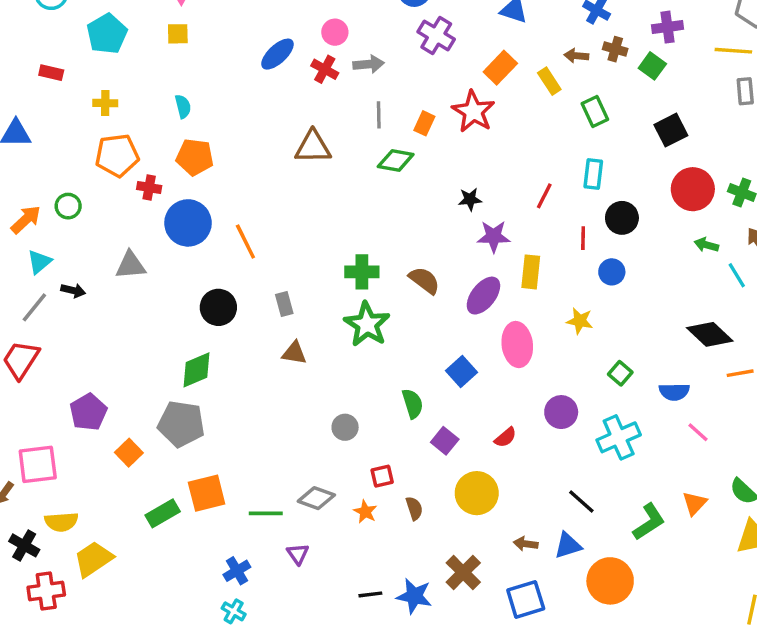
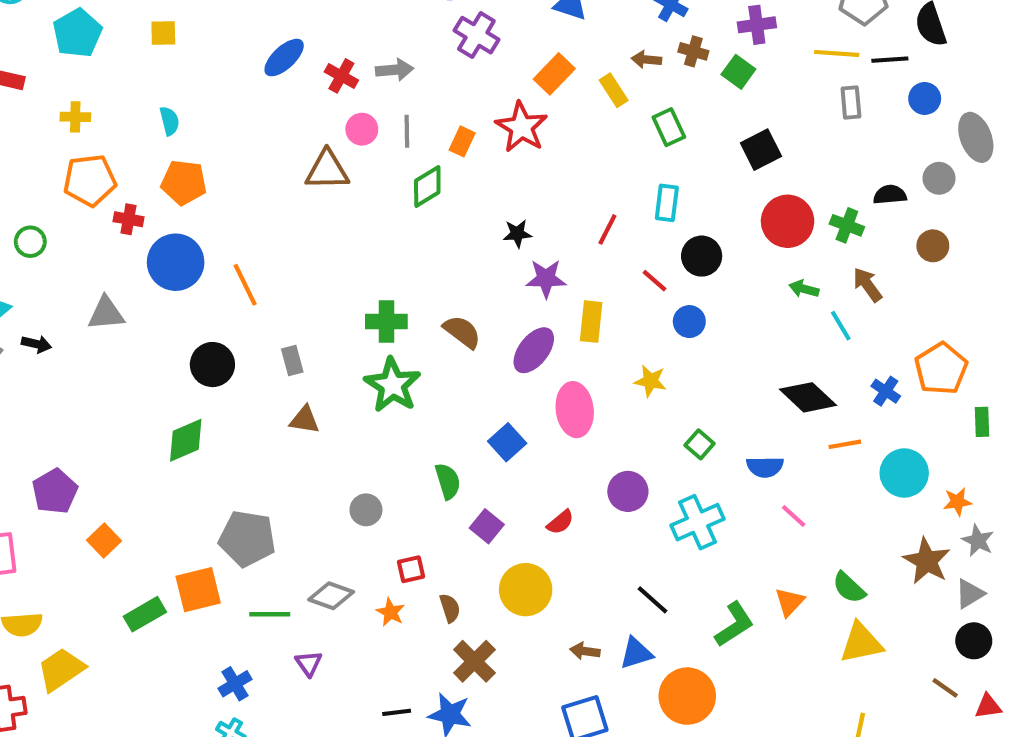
pink circle: (335, 32) -> (362, 129), moved
green diamond: (396, 160) -> (427, 186), turned -42
red line: (583, 238) -> (655, 281), turned -50
gray pentagon: (181, 424) -> (247, 538), moved
brown cross: (463, 572) -> (474, 661), moved

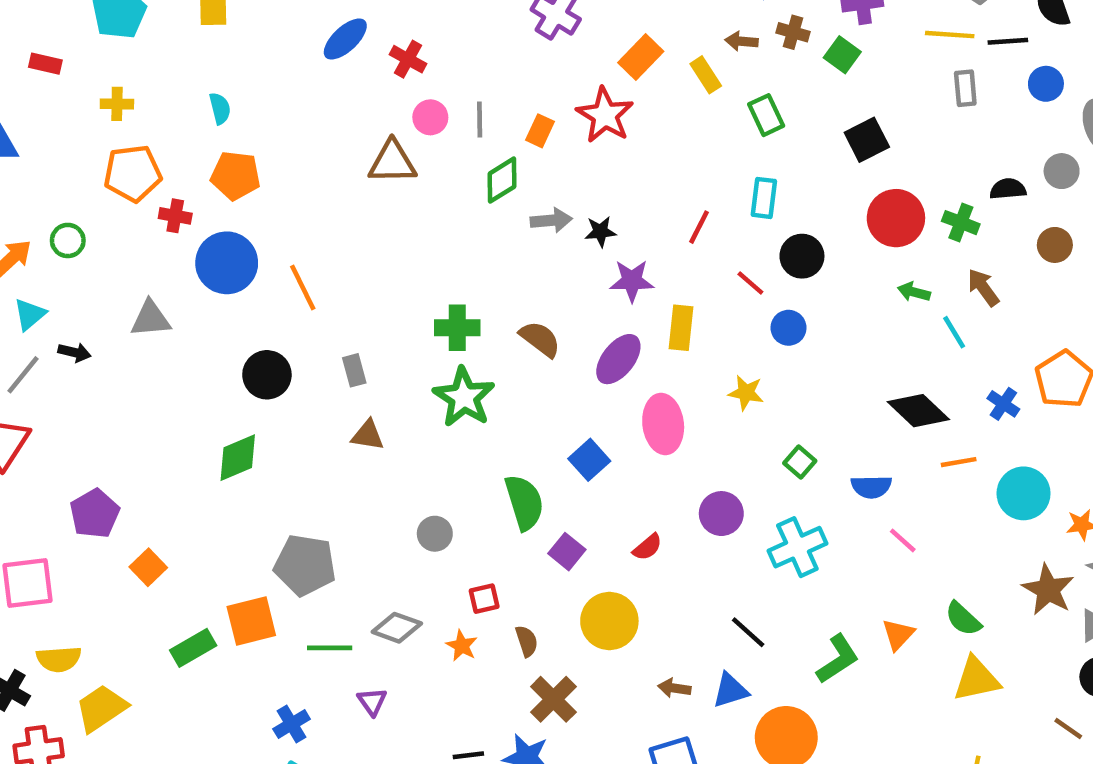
gray arrow: (395, 70) -> (551, 220), moved
green semicircle: (448, 481) -> (524, 502), size x1.4

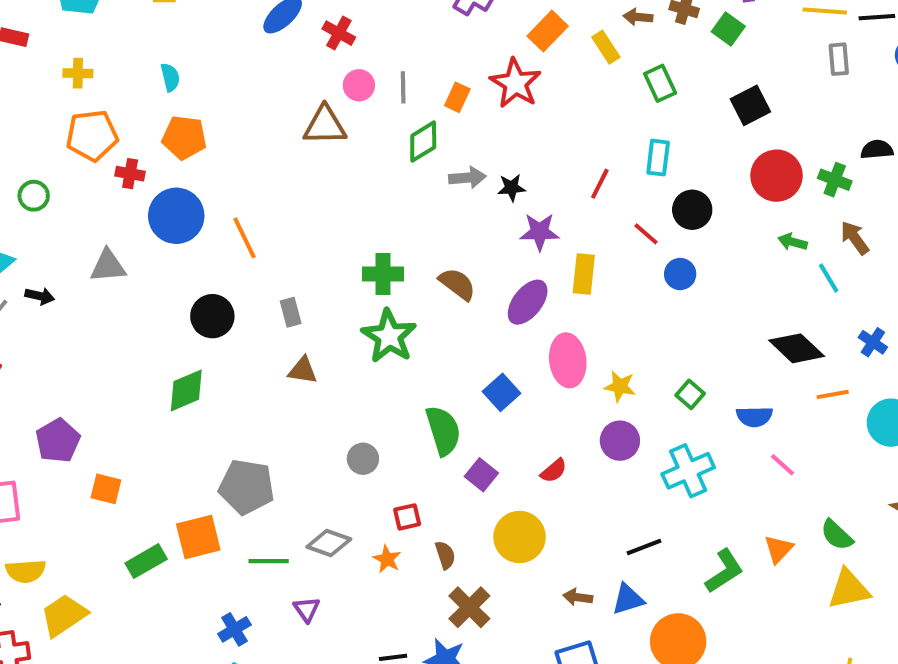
yellow star: (746, 393) -> (620, 386), moved
orange square: (148, 567) -> (106, 489), turned -32
black line: (748, 632) -> (644, 547), turned -63

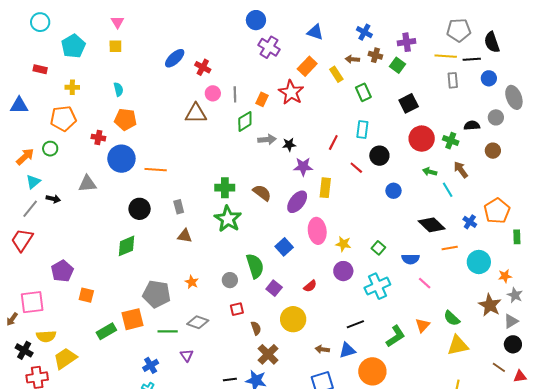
orange pentagon: (92, 135) -> (63, 118), moved
orange line: (244, 238) -> (156, 170), turned -60
blue circle: (680, 274) -> (393, 191), moved
gray circle: (363, 459) -> (230, 280), moved
orange star: (387, 559) -> (192, 282), moved

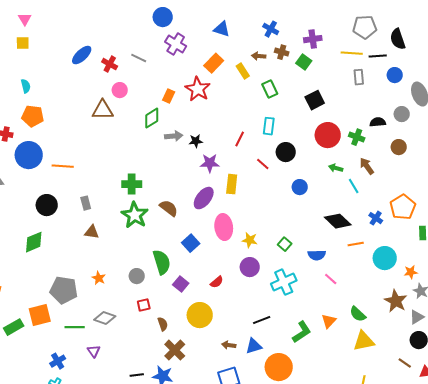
gray line: (235, 94) -> (139, 58), moved, turned -63
brown semicircle: (262, 193) -> (169, 208), moved

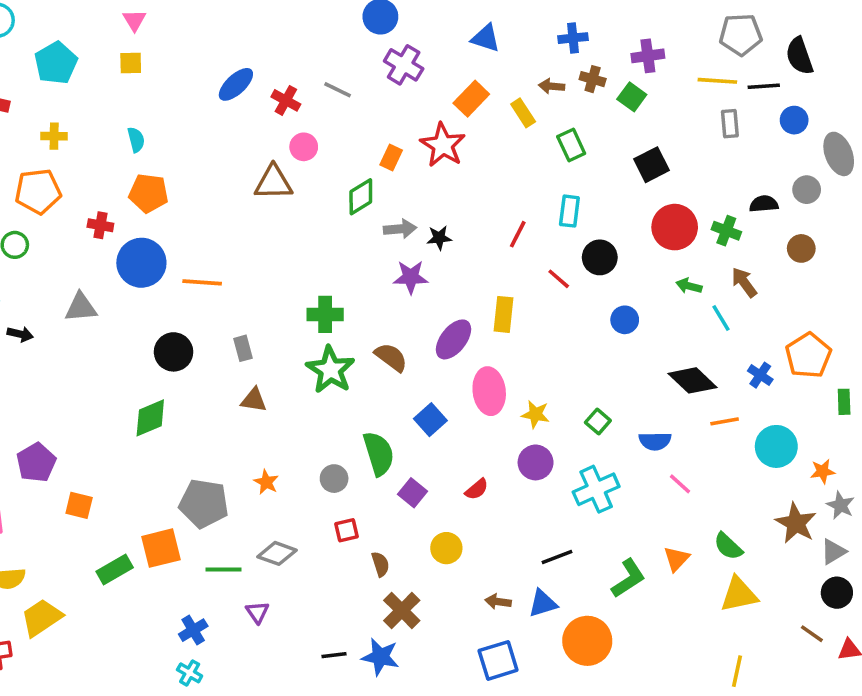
blue cross: (271, 29) -> (573, 38), turned -35
purple star: (210, 163) -> (411, 277), moved
yellow circle: (200, 315) -> (446, 548), size x0.7

